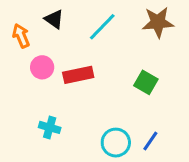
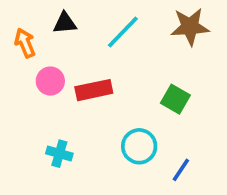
black triangle: (54, 19) -> (65, 23), turned -40
cyan circle: (116, 143) -> (139, 146), moved

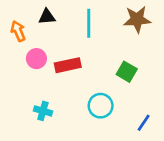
cyan line: (123, 32) -> (89, 23), turned -44
blue line: (181, 170) -> (144, 123), moved

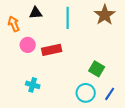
brown star: (137, 19) -> (105, 15), turned -30
green square: (127, 72) -> (97, 69), moved
cyan circle: (101, 106) -> (86, 93), moved

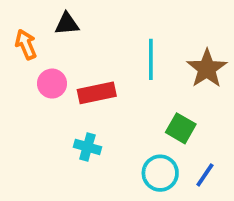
brown star: (105, 15) -> (207, 69), moved
cyan line: (68, 18) -> (151, 59), moved
cyan cross: (33, 85) -> (87, 147), moved

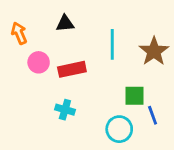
black triangle: (67, 24) -> (65, 23), moved
green square: (181, 128) -> (134, 96), turned -30
blue line: (205, 175) -> (153, 115), moved, turned -54

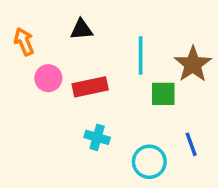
green square: (134, 96) -> (163, 94), moved
cyan cross: (65, 110) -> (97, 137), moved

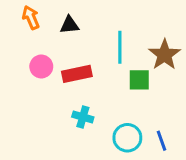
orange arrow: (24, 42) -> (31, 18), moved
blue line: (191, 144) -> (162, 141), moved

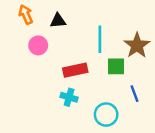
pink circle: (41, 67) -> (38, 45), moved
red rectangle: (77, 74) -> (75, 70), moved
blue line: (162, 141) -> (135, 94), moved

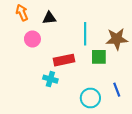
brown star: (137, 45) -> (117, 39), turned 30
blue line: (135, 94) -> (117, 90), moved
cyan cross: (69, 97) -> (50, 79), moved

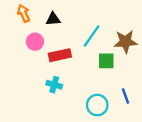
cyan line: (85, 34) -> (92, 36), turned 35
red rectangle: (64, 60) -> (60, 55), moved

